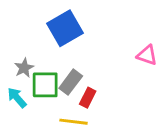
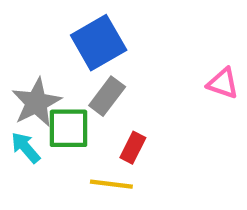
gray star: (24, 68) -> (36, 103), size x1.6
gray rectangle: (71, 82) -> (107, 96), moved

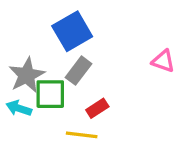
cyan arrow: (26, 148) -> (19, 108), turned -30
red rectangle: (133, 148) -> (97, 108), turned 30

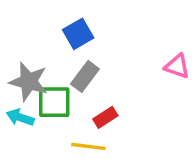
blue square: (72, 31) -> (78, 34), size x0.7
gray star: (27, 75) -> (29, 82), turned -30

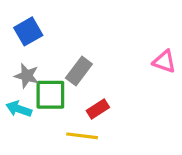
blue square: (78, 34) -> (28, 31), moved
gray star: (29, 82) -> (27, 76), size x0.7

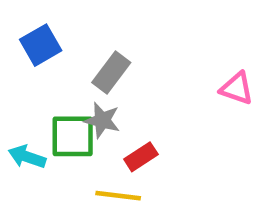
gray rectangle: (79, 71) -> (111, 72), moved
gray star: (27, 76) -> (102, 120), moved

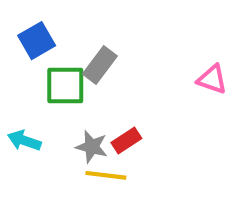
gray star: (102, 120) -> (92, 147), moved
green square: (73, 136) -> (65, 85), moved

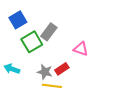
pink triangle: (212, 79) -> (81, 49), moved
green square: (65, 85) -> (32, 42), turned -30

